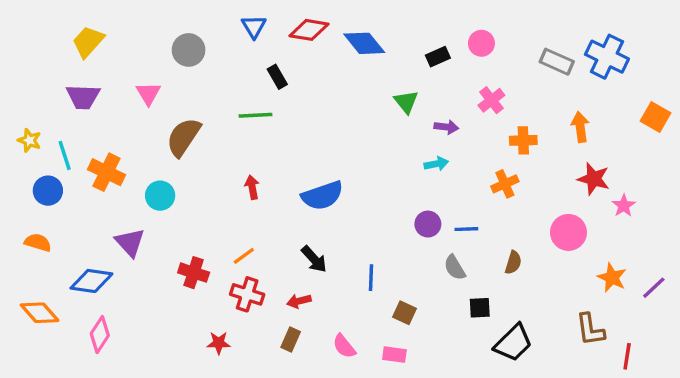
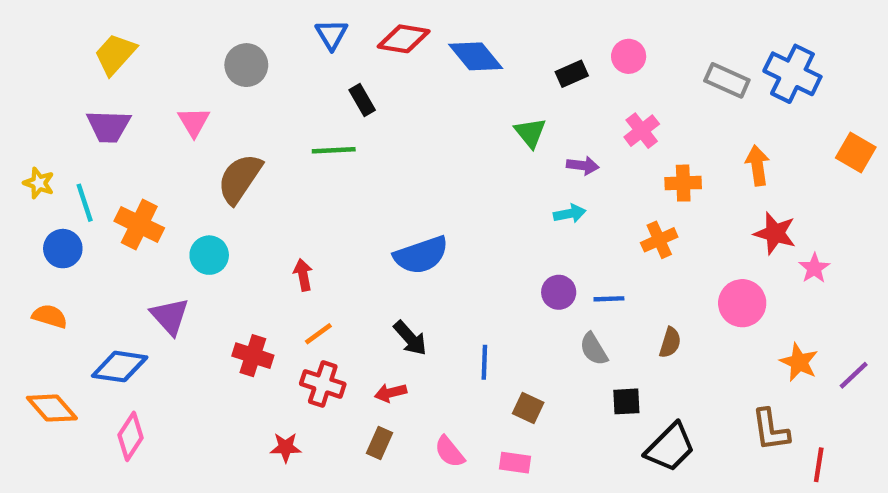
red arrow: (252, 187) -> (303, 275), moved

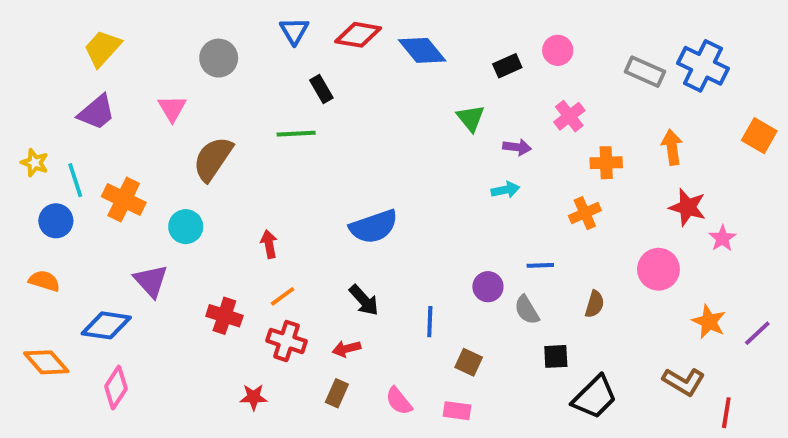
purple trapezoid: (109, 126) -> (97, 112), turned -42
purple circle: (559, 292) -> (488, 287), moved
brown L-shape: (771, 430) -> (684, 382), turned -51

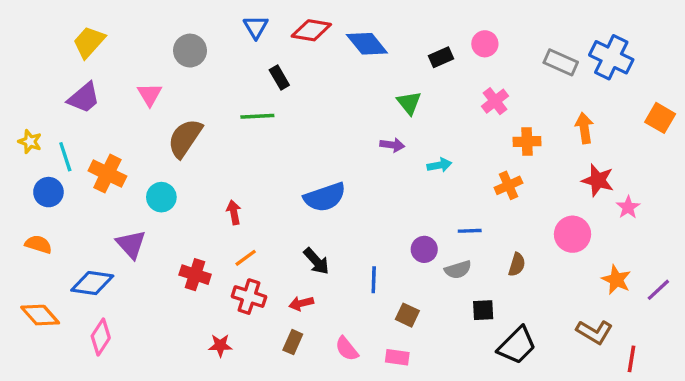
purple arrow: (517, 147) -> (392, 145), moved
gray semicircle: (527, 310) -> (458, 270), turned -76

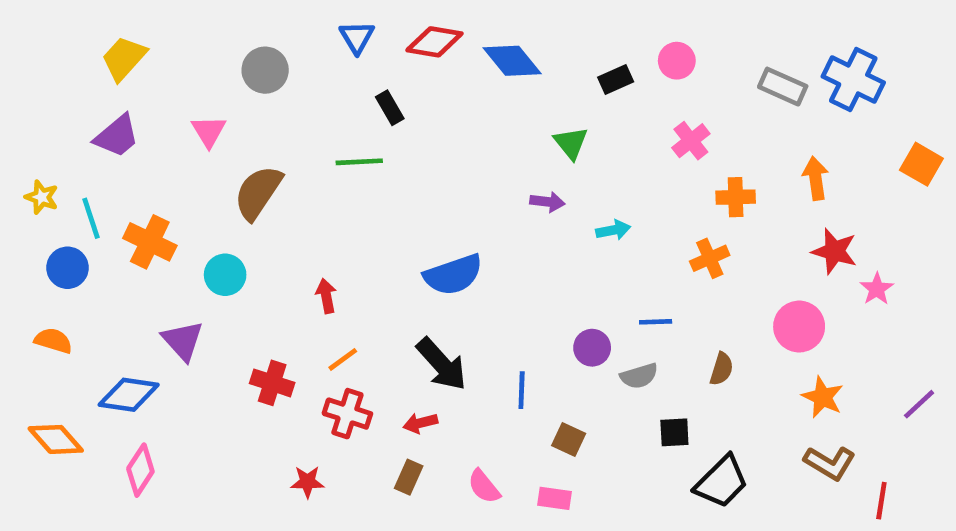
black arrow: (316, 261) -> (442, 364), size x1.4
orange star: (616, 280) -> (823, 397), moved

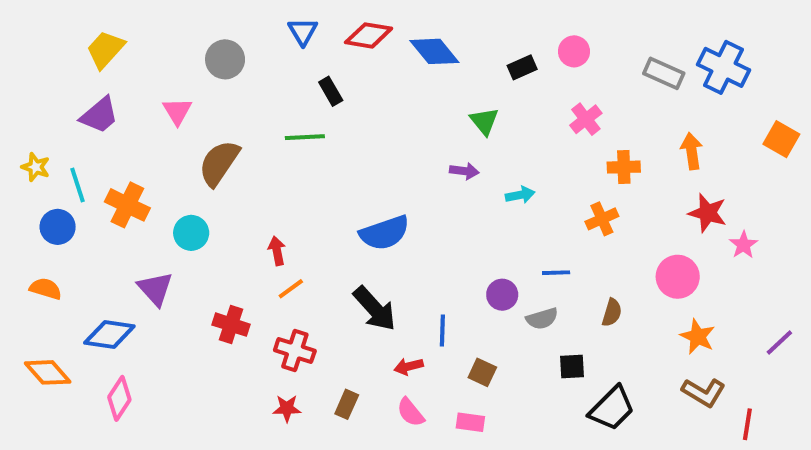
orange line: (343, 359) -> (291, 289), moved
red arrow: (420, 423) -> (408, 366), moved
red star: (307, 482) -> (287, 408), moved

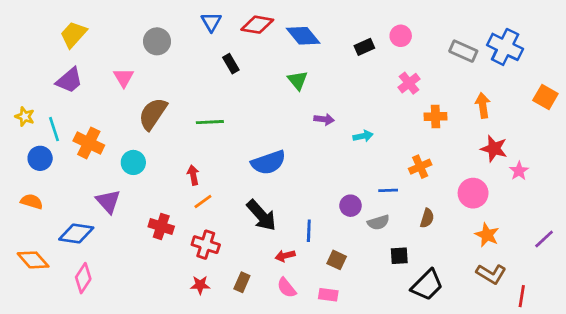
green triangle: (484, 121) -> (298, 80), moved
green line: (305, 137) -> (210, 122), moved
orange cross: (602, 219) -> (420, 167), moved

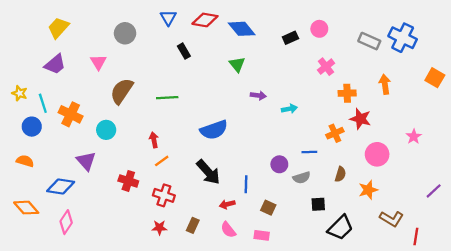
red star: (494, 149) -> (360, 119), moved
orange star: (487, 235) -> (368, 190), moved, turned 30

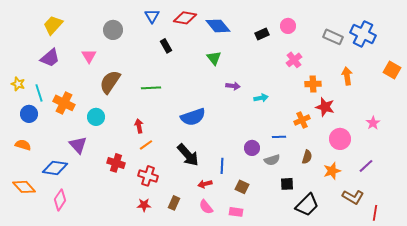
purple line: (434, 191) -> (366, 166), moved

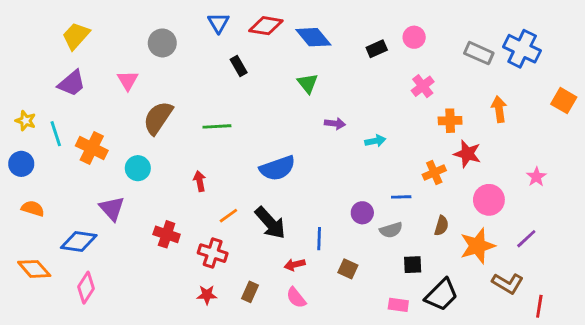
blue circle: (29, 114) -> (21, 164), moved
orange line: (146, 145) -> (228, 216), moved
orange star: (332, 171) -> (477, 246), size x1.4
pink rectangle: (236, 212) -> (398, 305), moved

